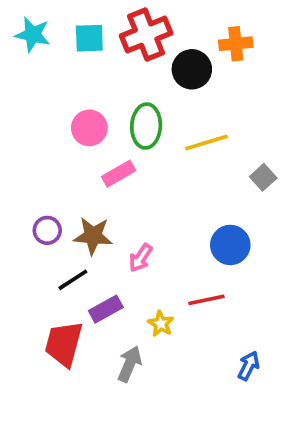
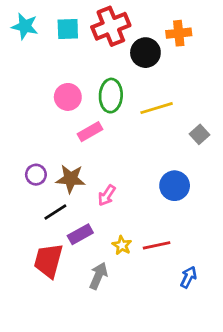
red line: (206, 300) -> (157, 245), moved

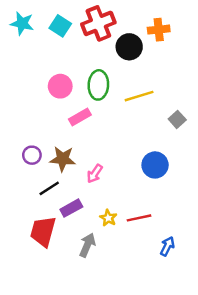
cyan square: (68, 29) -> (60, 26), turned 35

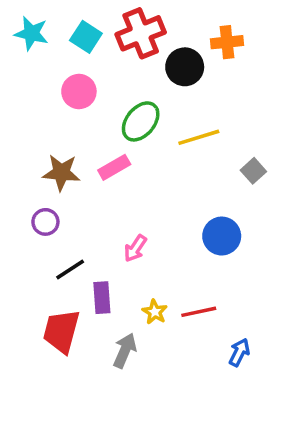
green ellipse: (98, 85) -> (141, 121), turned 36
pink circle: (60, 86) -> (79, 92), moved
brown star: (63, 159) -> (61, 173), moved
purple rectangle: (71, 208) -> (102, 298), turned -65

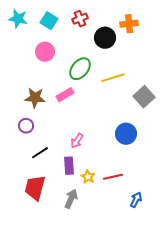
red cross: (141, 33) -> (80, 19), size x0.6
gray square: (253, 171) -> (144, 97), size x1.5
purple rectangle: (102, 298) -> (69, 166), moved

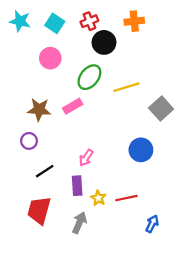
orange cross: (129, 24) -> (134, 21), moved
black circle: (105, 38) -> (104, 42), moved

